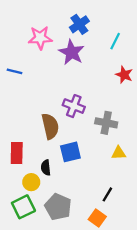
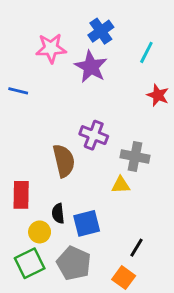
blue square: (70, 152) -> (87, 223), moved
yellow triangle: (119, 153) -> (121, 185), moved

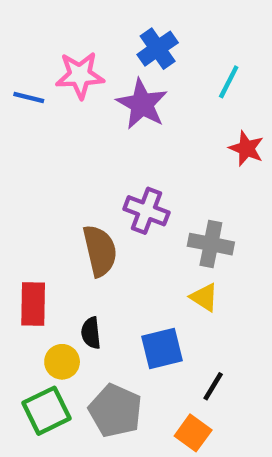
blue line: (18, 91) -> (29, 97), moved
yellow triangle: (121, 185) -> (204, 297), moved, turned 36
blue square: (87, 223) -> (162, 348), moved

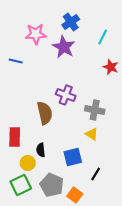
blue line: (29, 97) -> (16, 61), moved
orange square: (193, 433) -> (75, 195), moved

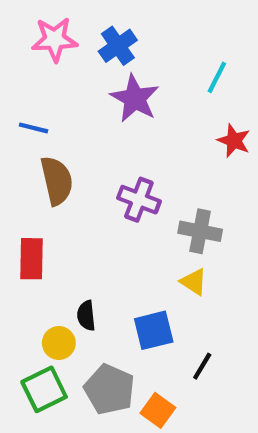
blue cross: (71, 22) -> (118, 46), moved
pink star: (36, 34) -> (55, 39), moved
brown semicircle: (45, 113) -> (57, 181), moved
red rectangle: (15, 137) -> (31, 259), moved

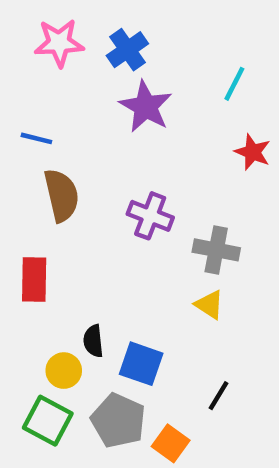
blue square: (154, 330) -> (141, 364), moved, turned 33
green square: (44, 389) -> (48, 421), turned -36

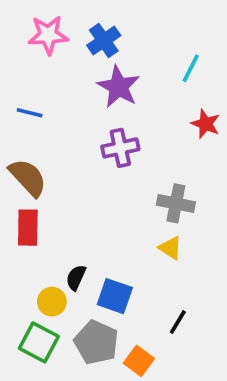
brown semicircle: (61, 195) -> (28, 178), moved, turned -30
purple cross: (150, 216) -> (120, 148), moved, turned -33
black semicircle: (93, 341) -> (76, 278), turned 30

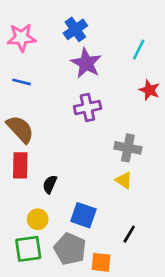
pink star: (48, 35) -> (22, 38), moved
black semicircle: (76, 278) -> (50, 184), moved
green square: (39, 342) -> (28, 249), turned -36
orange square: (139, 361) -> (101, 262), turned -30

